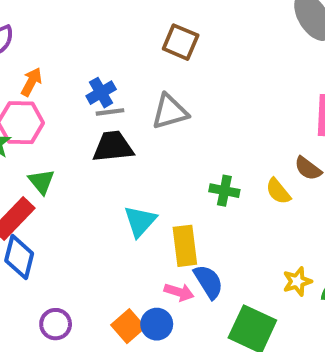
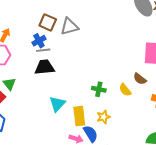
brown square: (181, 42) -> (48, 22), moved
gray triangle: (170, 112) -> (69, 27), moved
yellow star: (297, 281) -> (103, 117), moved

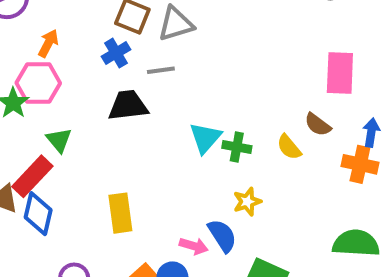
gray line: (43, 50) -> (161, 70), moved
cyan triangle: (57, 104) -> (205, 138), moved
yellow rectangle: (79, 116) -> (120, 213), moved

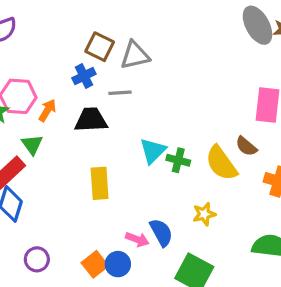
orange arrow: (48, 43) -> (47, 110), moved
yellow semicircle: (289, 147) -> (221, 163), size x1.6
yellow star: (247, 202) -> (204, 214), moved
yellow rectangle: (120, 213) -> (100, 183), moved

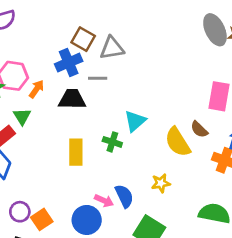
blue cross: (84, 76) -> (69, 63), size x1.4
cyan triangle: (153, 151) -> (135, 121), moved
green cross: (178, 160) -> (112, 142), moved
orange square: (95, 264) -> (42, 219), moved
blue circle: (118, 264) -> (87, 220), size x1.4

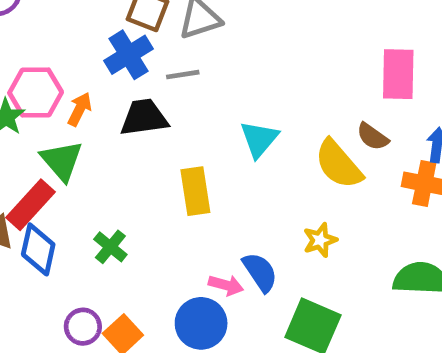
green triangle: (22, 116) -> (62, 161), size x1.4
green cross: (112, 142) -> (110, 247), moved, turned 30
yellow rectangle: (76, 152) -> (195, 191), moved

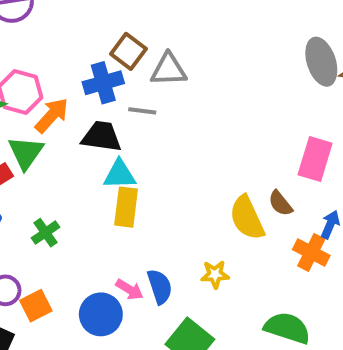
orange arrow: (80, 109) -> (52, 115), size x1.4
cyan triangle: (259, 139) -> (120, 174), moved, turned 32

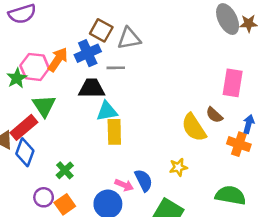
orange arrow: (52, 115) -> (58, 60), moved
green cross: (45, 233) -> (65, 170), moved

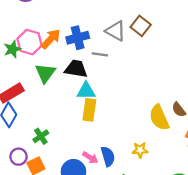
brown square: (101, 30) -> (141, 26), moved
gray triangle: (129, 38) -> (116, 31), turned 30
green triangle: (44, 106) -> (45, 73), moved

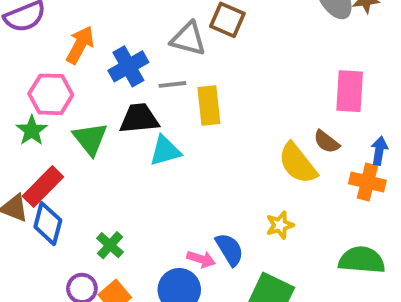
orange arrow: (51, 39) -> (80, 45), moved
green star: (12, 49) -> (32, 130), moved
yellow rectangle: (89, 110) -> (209, 105), moved

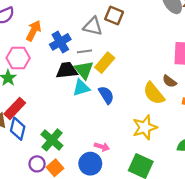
yellow rectangle: (209, 105) -> (105, 63), turned 48
green triangle: (90, 139) -> (84, 70), moved
yellow star: (280, 225) -> (145, 127), size x1.6
green cross: (110, 245) -> (52, 140), size x1.5
blue semicircle: (230, 249) -> (106, 95), moved

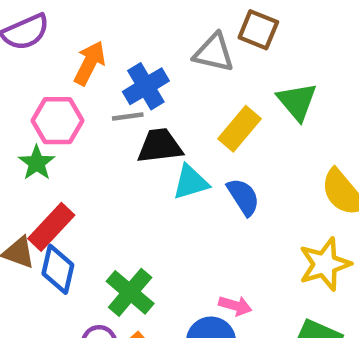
gray line: (85, 51) -> (128, 117), moved
green triangle: (84, 70) -> (297, 101), moved

